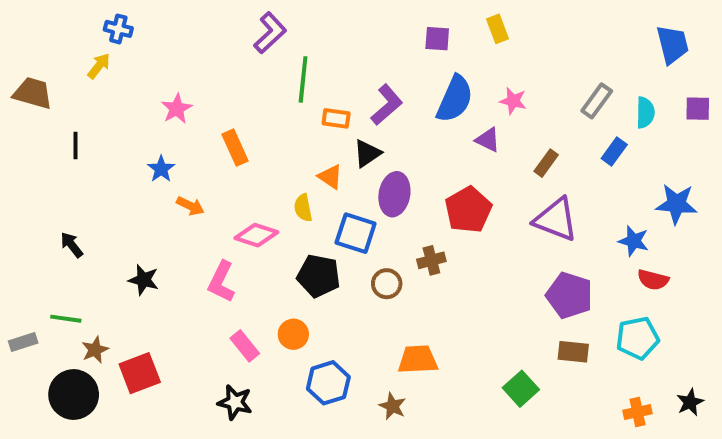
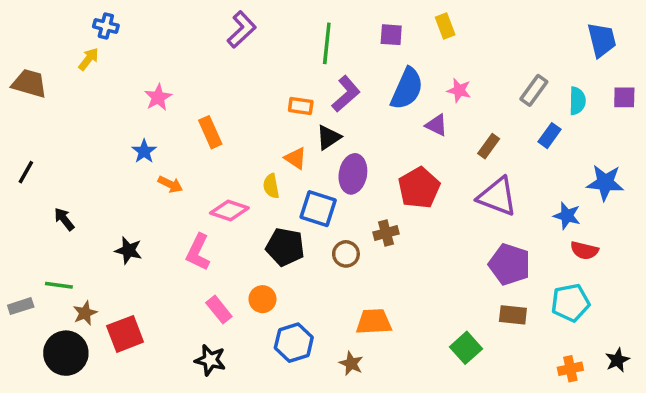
green line: (303, 79) -> (327, 43), moved
black line: (76, 146) -> (26, 172), moved, turned 30

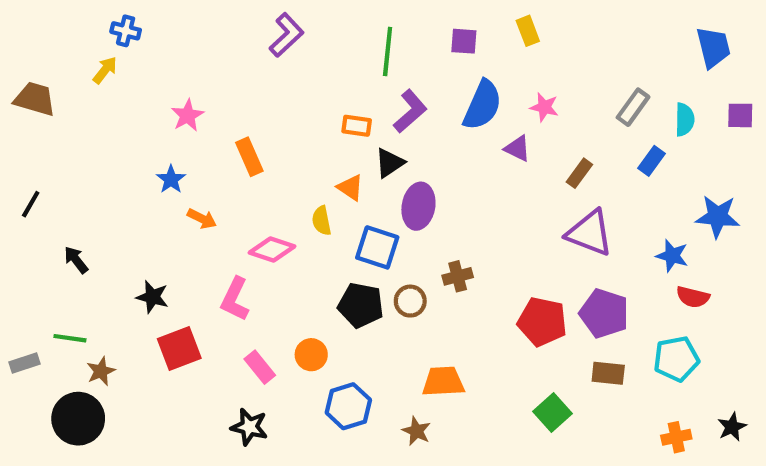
red pentagon: (419, 188) -> (542, 322), moved, turned -30
black pentagon: (285, 247) -> (361, 305), moved
red square: (125, 334) -> (179, 349), moved

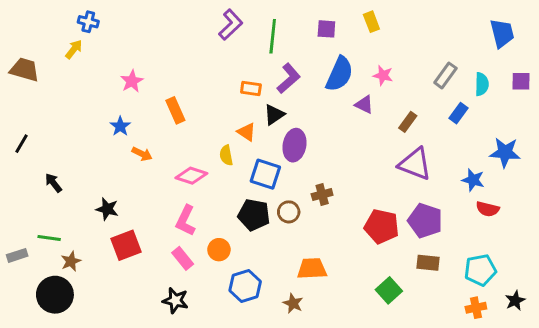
purple L-shape: (286, 35) -> (231, 25), moved
pink L-shape: (235, 299) -> (186, 221), moved
cyan pentagon: (676, 359) -> (480, 270), moved

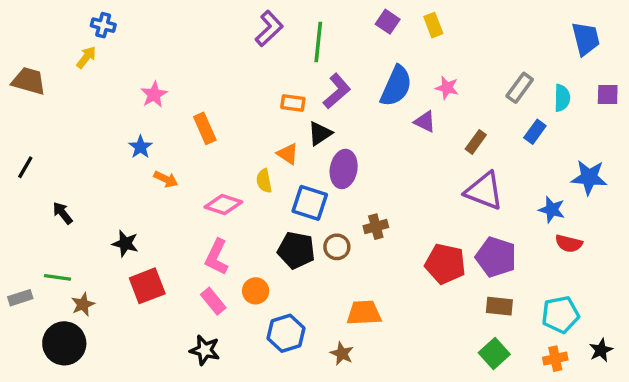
purple square: (326, 29) -> (388, 22), moved, turned 30
green square: (389, 290) -> (494, 354), moved

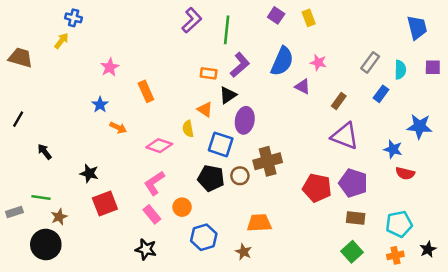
brown cross: (376, 227) -> (268, 161), size x1.6
pink L-shape: (217, 257) -> (154, 183), turned 30

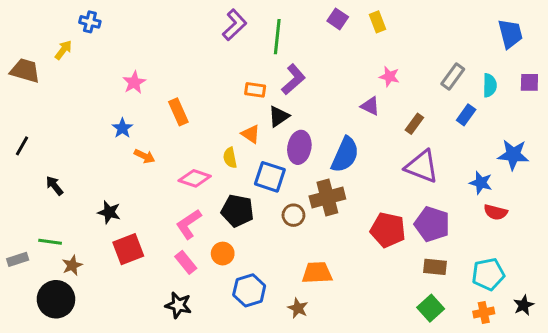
yellow arrow: (61, 41) -> (63, 50), moved
blue semicircle: (282, 61) -> (345, 155), moved
black pentagon: (211, 178) -> (237, 211), moved

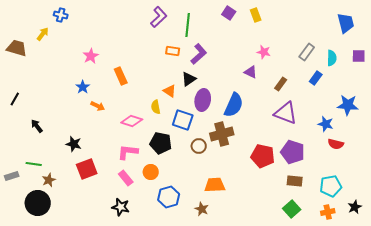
orange rectangle: (255, 90) -> (173, 51), moved
pink L-shape: (189, 224) -> (128, 152), turned 40

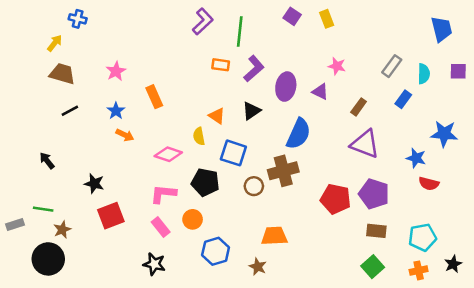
brown trapezoid: (17, 48) -> (62, 74), moved
black triangle: (189, 79) -> (251, 111), moved
blue star: (83, 87) -> (116, 111), moved
black line: (15, 99) -> (70, 111), moved, turned 32
purple ellipse: (203, 100) -> (286, 87), moved

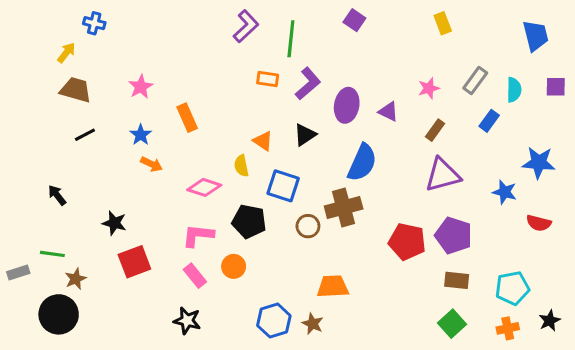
yellow rectangle: (327, 19) -> (443, 23), moved
pink star: (337, 66) -> (429, 88), moved, turned -30
purple triangle: (365, 144) -> (443, 175), turned -36
red semicircle: (429, 184) -> (539, 223), moved
blue hexagon: (216, 251) -> (274, 321), moved

